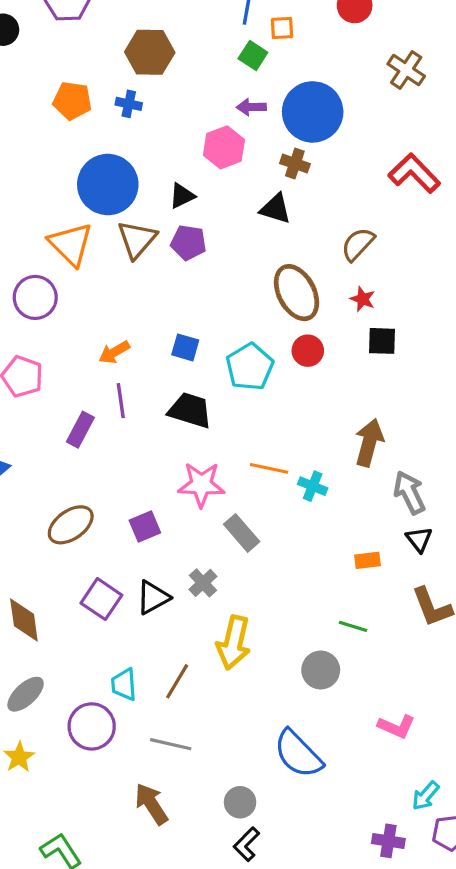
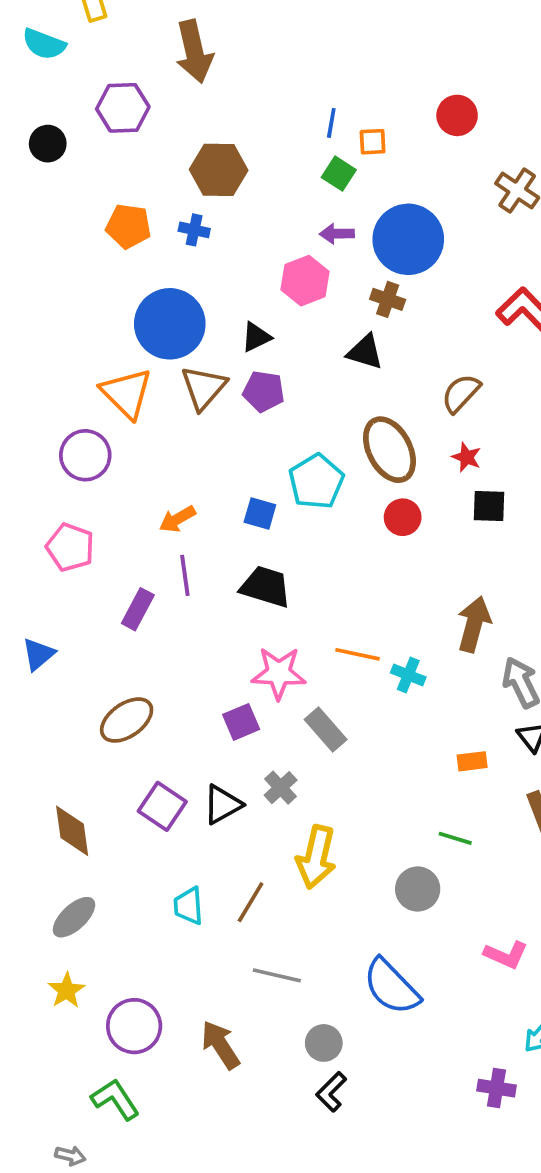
cyan pentagon: (250, 367) -> (316, 482), moved
purple square: (145, 526) -> (241, 722), moved
purple circle: (92, 726) -> (134, 1026), moved
gray line: (171, 744) -> (277, 975), moved

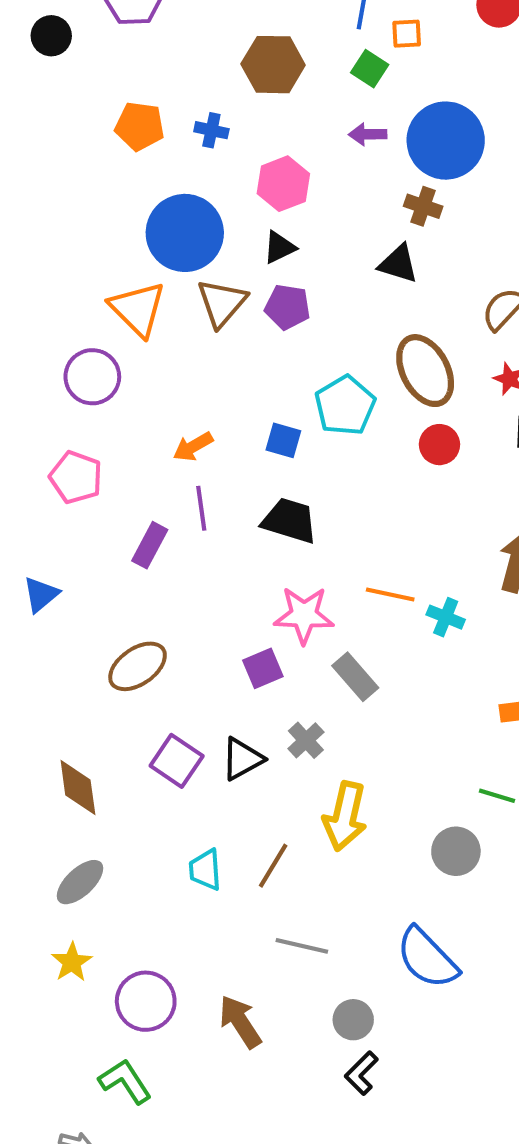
brown hexagon: (219, 170) -> (273, 65), moved
pink hexagon: (305, 281) -> (283, 184), moved

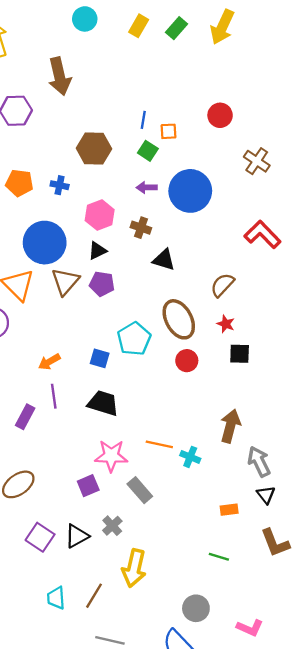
brown cross: (423, 206) -> (141, 228), moved
gray circle: (456, 851) -> (196, 608), moved

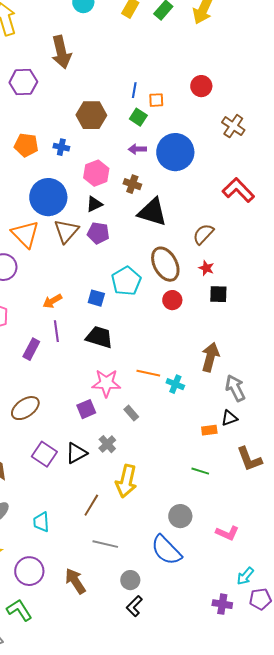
black triangle: (164, 260) -> (152, 212), size x1.5
gray rectangle: (140, 490) -> (131, 413), size x0.7
black triangle: (266, 495) -> (229, 418), moved, turned 48
cyan trapezoid: (56, 598) -> (41, 522), moved

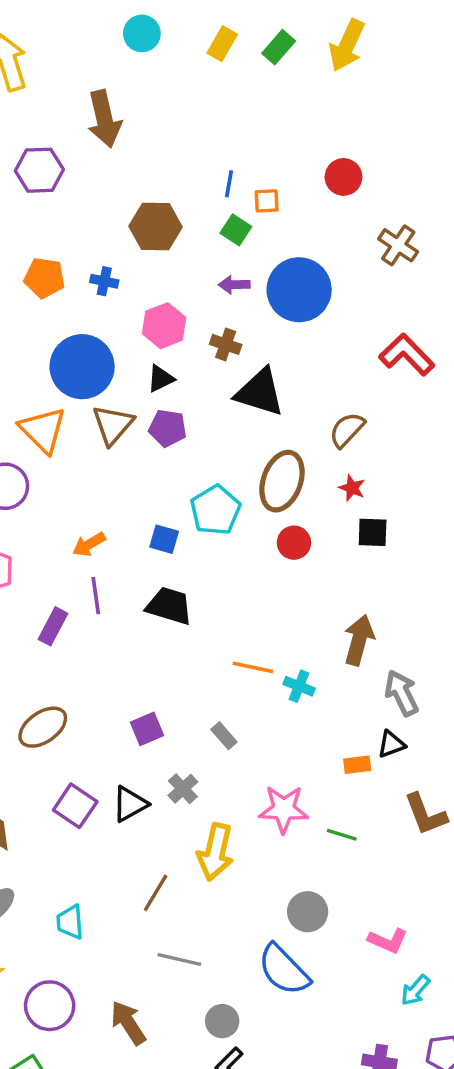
brown ellipse: (165, 264) -> (282, 481), turned 48
pink star: (106, 383) -> (284, 809), moved
cyan arrow: (245, 576) -> (415, 990), moved

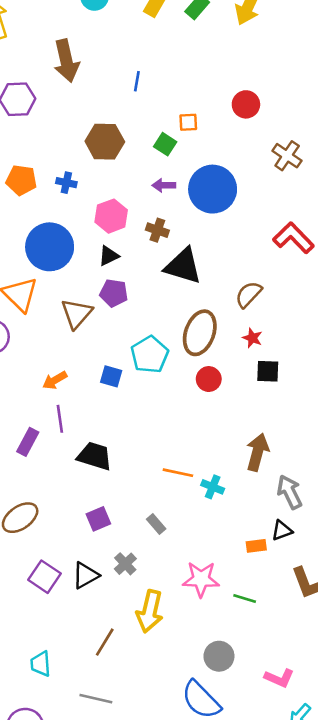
blue line: (229, 184) -> (137, 81), moved
brown triangle: (113, 425) -> (77, 314), moved
black trapezoid: (169, 606) -> (95, 456), moved
gray line: (179, 960) -> (96, 699), moved

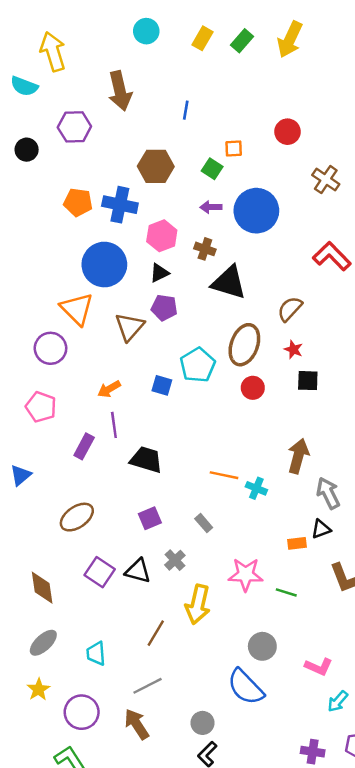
blue cross: (66, 183) -> (120, 205), size x1.8
black triangle: (86, 575) -> (138, 571), turned 44
gray line: (96, 699) -> (147, 686), turned -40

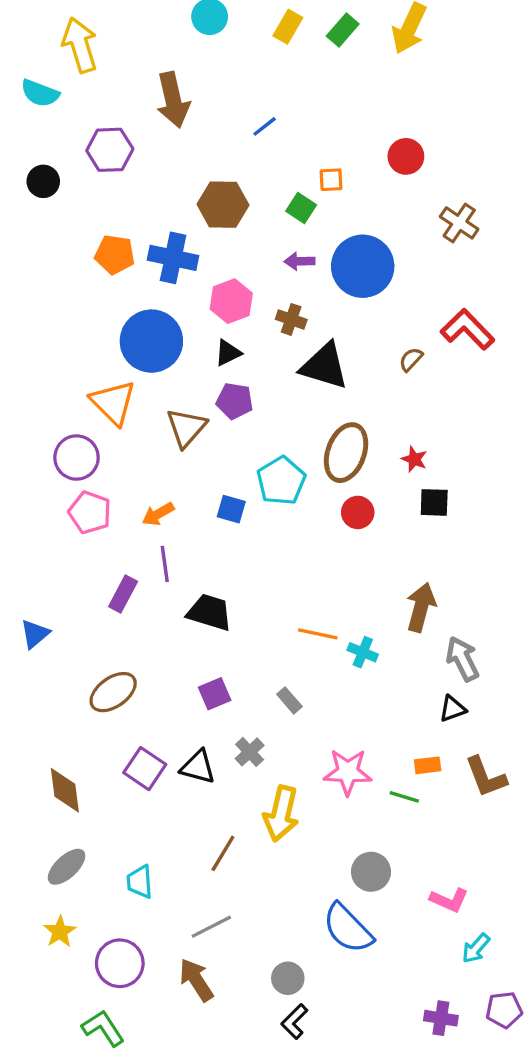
blue line: (186, 110) -> (265, 126), turned 42
brown semicircle: (290, 309) -> (411, 359), moved, size x0.7
pink pentagon: (41, 407) -> (90, 512), moved
orange rectangle: (297, 543) -> (428, 765), moved

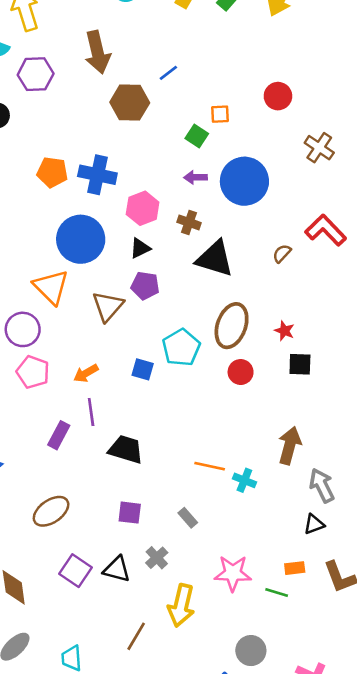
purple hexagon: (110, 150) -> (36, 74), moved
brown hexagon: (223, 205) -> (130, 103), moved
purple square: (215, 694) -> (130, 513), turned 30

